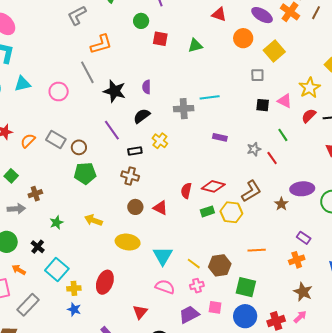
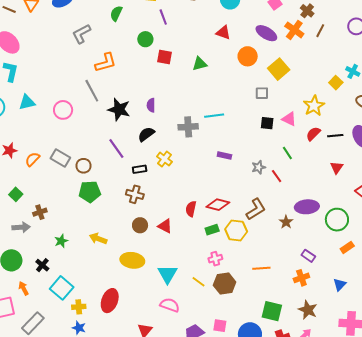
orange arrow: (19, 270) -> (24, 288), turned 32
pink cross: (197, 286) -> (215, 259), moved
green square: (246, 287) -> (272, 311), moved

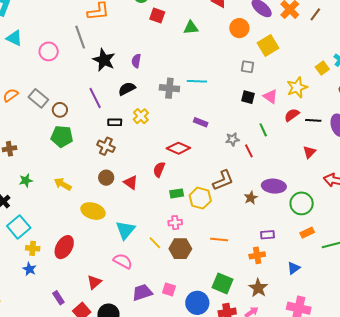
cyan triangle: (27, 102) -> (14, 38), turned 30
red diamond: (218, 205) -> (178, 148), moved
purple rectangle: (308, 256) -> (267, 235), turned -48

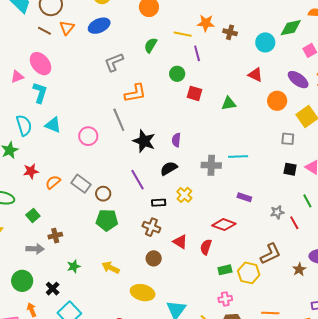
red triangle: (131, 182) -> (180, 242), moved

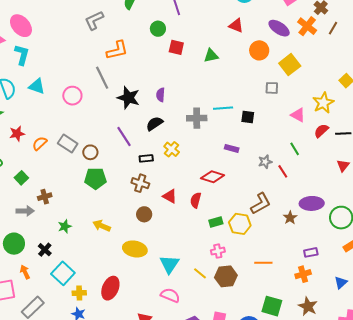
black square: (290, 169) -> (248, 117), moved

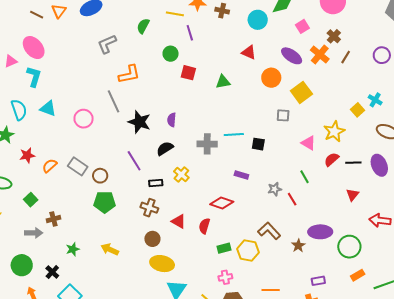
brown L-shape: (261, 204) -> (269, 231), turned -105
yellow ellipse: (135, 249) -> (162, 264), moved

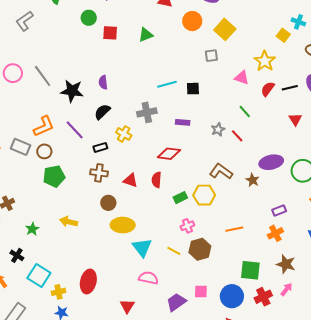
orange L-shape: (129, 74) -> (44, 126), moved
pink circle: (84, 119) -> (13, 73), moved
gray cross: (207, 144) -> (147, 112), moved

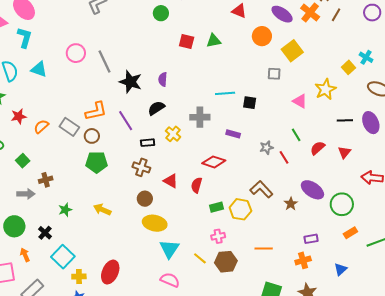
red square: (110, 33) -> (187, 41), moved
red semicircle: (268, 89) -> (318, 148), moved
purple ellipse: (271, 162) -> (312, 190), turned 35

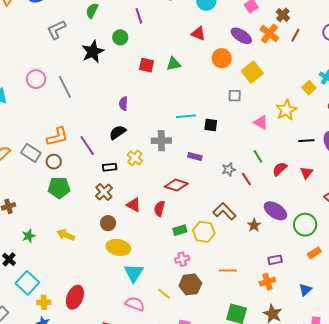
black star: (131, 82) -> (93, 52), moved, turned 30
brown cross: (141, 167) -> (104, 192), turned 30
yellow line: (200, 258) -> (164, 294), moved

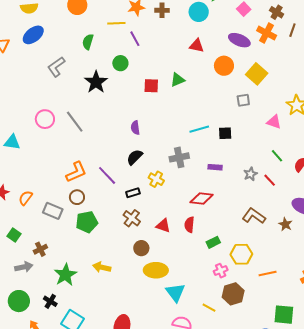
gray rectangle: (31, 153) -> (53, 211), moved
yellow hexagon: (204, 232) -> (241, 254), moved
green star: (29, 236) -> (65, 275), size x1.6

